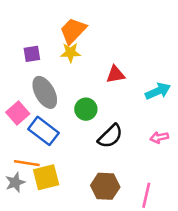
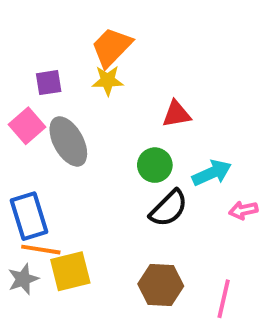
cyan arrow: (158, 91) -> (212, 173), moved
green circle: (86, 109) -> (155, 165), moved
pink square: (18, 113) -> (27, 126), moved
blue rectangle: (43, 131) -> (29, 216), moved, turned 36

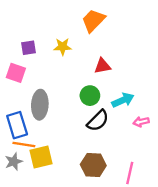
orange trapezoid: (112, 47) -> (93, 20), moved
pink square: (27, 126) -> (16, 73), turned -30
gray ellipse: (68, 141) -> (40, 105), moved, turned 32

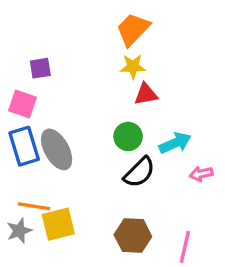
yellow star: (63, 47) -> (133, 67), moved
gray ellipse: (40, 105) -> (57, 149), turned -32
blue rectangle: (17, 125) -> (24, 146), moved

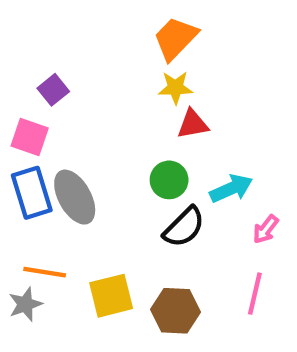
purple square: (40, 68) -> (53, 90), turned -30
pink arrow: (201, 174) -> (266, 229), turned -40
yellow square: (58, 224) -> (111, 296), moved
pink line: (185, 247) -> (255, 294), moved

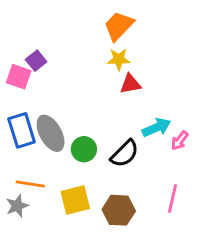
pink square: (30, 137) -> (19, 77), moved
green circle: (169, 180) -> (84, 149), moved
pink arrow: (266, 229) -> (180, 141), moved

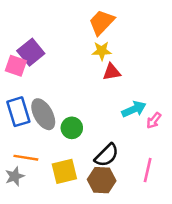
purple square: (36, 61) -> (31, 52), size x1.5
black semicircle: (125, 154) -> (107, 155), moved

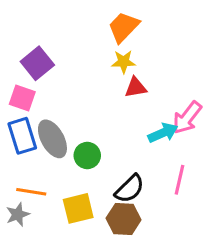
pink square: (16, 66) -> (22, 98), moved
pink arrow: (154, 120) -> (187, 118), moved, size x1.6
pink line: (148, 170) -> (179, 180), moved

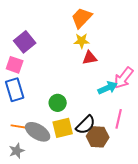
gray ellipse: (52, 139) -> (38, 132), moved, turned -30
yellow square: (78, 208) -> (63, 128), moved
gray star: (18, 214) -> (17, 151), moved
brown hexagon: (124, 219) -> (98, 137), moved

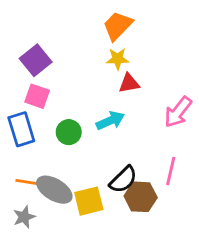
pink square: (15, 65) -> (37, 96), moved
cyan arrow: (108, 88) -> (110, 121), moved
green circle: (58, 103) -> (69, 132), moved
yellow square: (63, 128) -> (89, 201), moved

